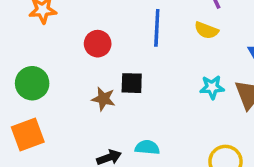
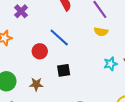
blue line: (157, 28) -> (59, 37), moved, turned -40
brown star: (103, 99) -> (36, 84), moved

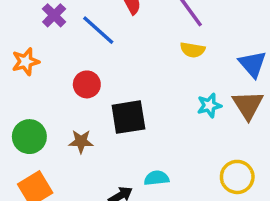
blue line: (59, 37) -> (98, 30), moved
black square: (64, 70) -> (128, 117), size x1.5

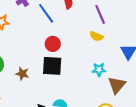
red circle: (87, 84) -> (53, 44), moved
brown triangle: (248, 105) -> (117, 85), moved

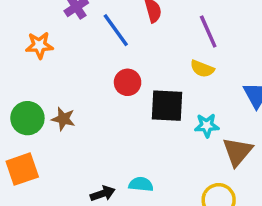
black square: (52, 66) -> (167, 106), moved
brown star: (22, 74) -> (63, 119), moved

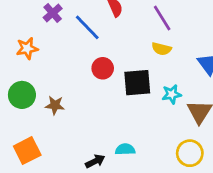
green circle: (27, 118) -> (22, 95), moved

